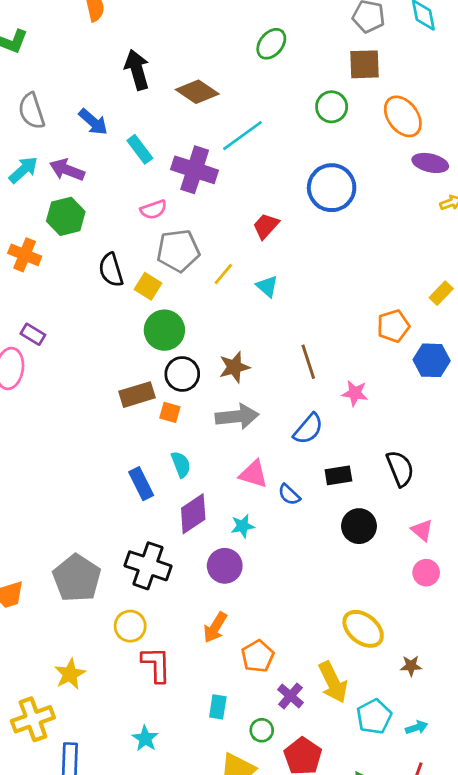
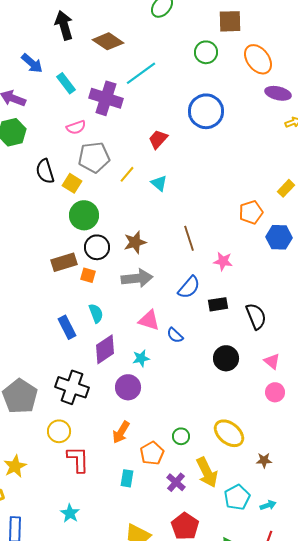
black rectangle: (338, 475) -> (218, 304), moved
cyan rectangle: (218, 707) -> (127, 478), moved
green circle: (262, 730) -> (181, 436), moved

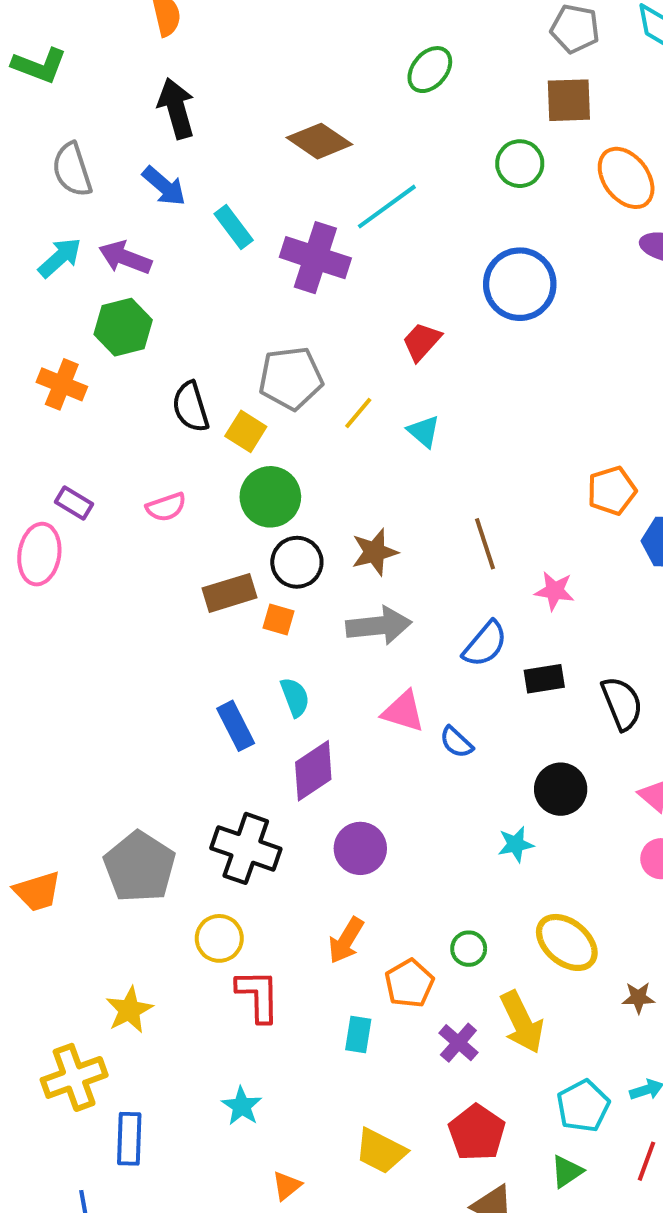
black arrow: (64, 25) -> (176, 108), moved
pink semicircle: (76, 127) -> (166, 507), moved
cyan star: (141, 358) -> (516, 844), moved
cyan pentagon: (237, 497) -> (583, 1106), moved

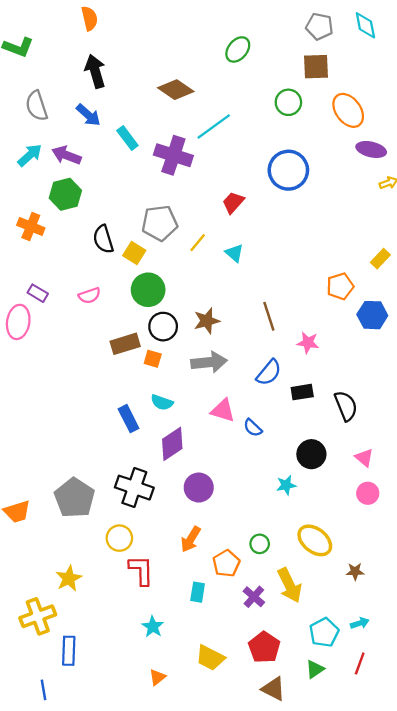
cyan semicircle: (295, 697) -> (162, 402), turned 130
cyan star: (242, 1106) -> (153, 627), moved

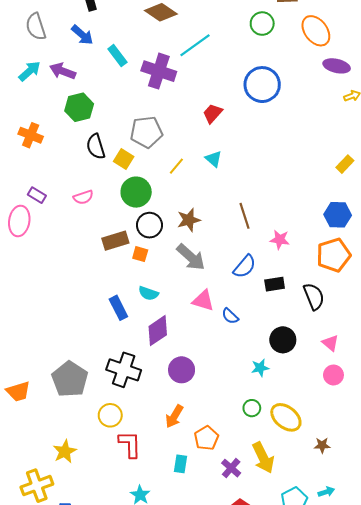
green hexagon: (65, 194) -> (79, 107), moved
yellow line: (198, 243) -> (176, 166), moved
orange pentagon: (340, 286) -> (333, 255), moved, size x1.4
gray arrow: (209, 362) -> (191, 257), turned 48
green circle: (260, 544) -> (252, 408), moved

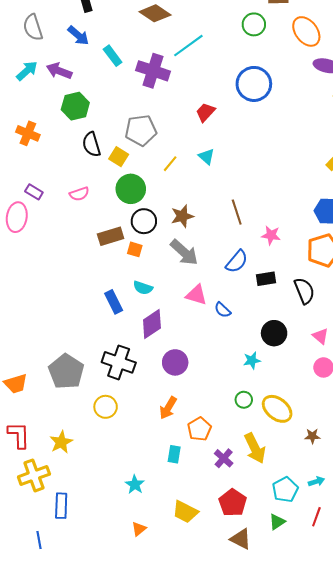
red L-shape: (130, 444) -> (19, 435), moved

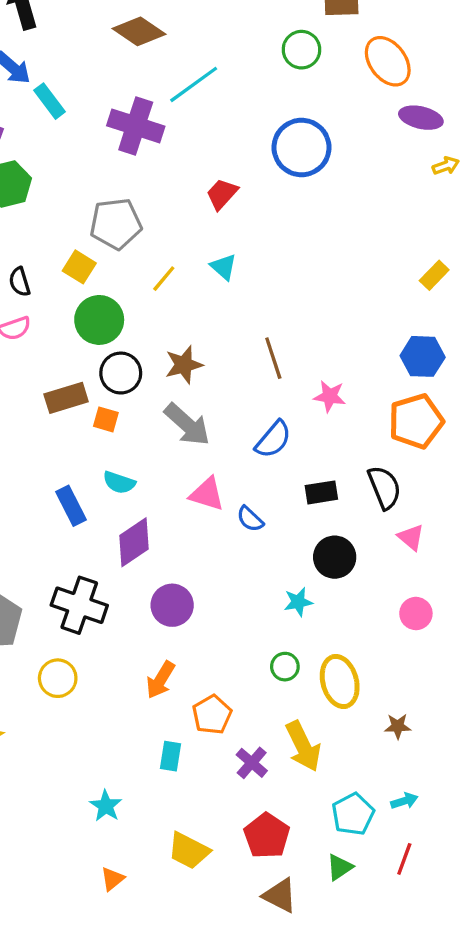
cyan rectangle: (113, 56) -> (49, 101), moved
black semicircle: (91, 144) -> (20, 282), moved, size x0.7
black rectangle: (266, 279) -> (321, 492), moved
pink triangle: (320, 336) -> (411, 537), moved
yellow ellipse: (277, 409) -> (340, 681), turned 36

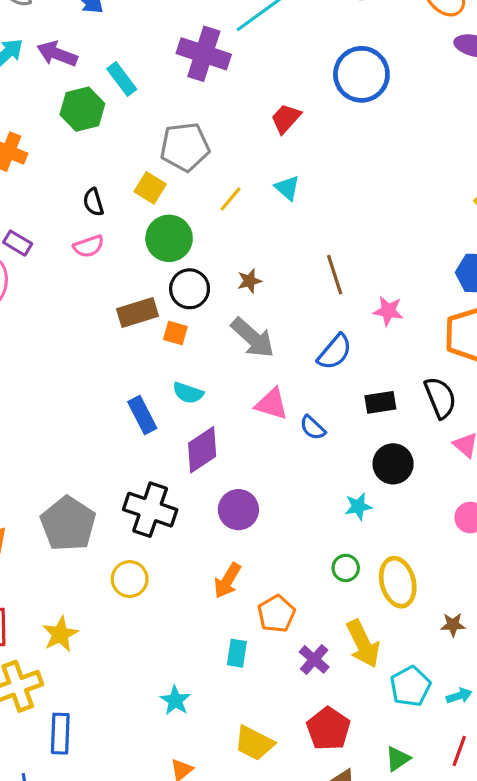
cyan rectangle: (49, 101) -> (122, 79), moved
brown star: (184, 365) -> (249, 281), size x0.7
cyan pentagon: (353, 814) -> (410, 686), moved

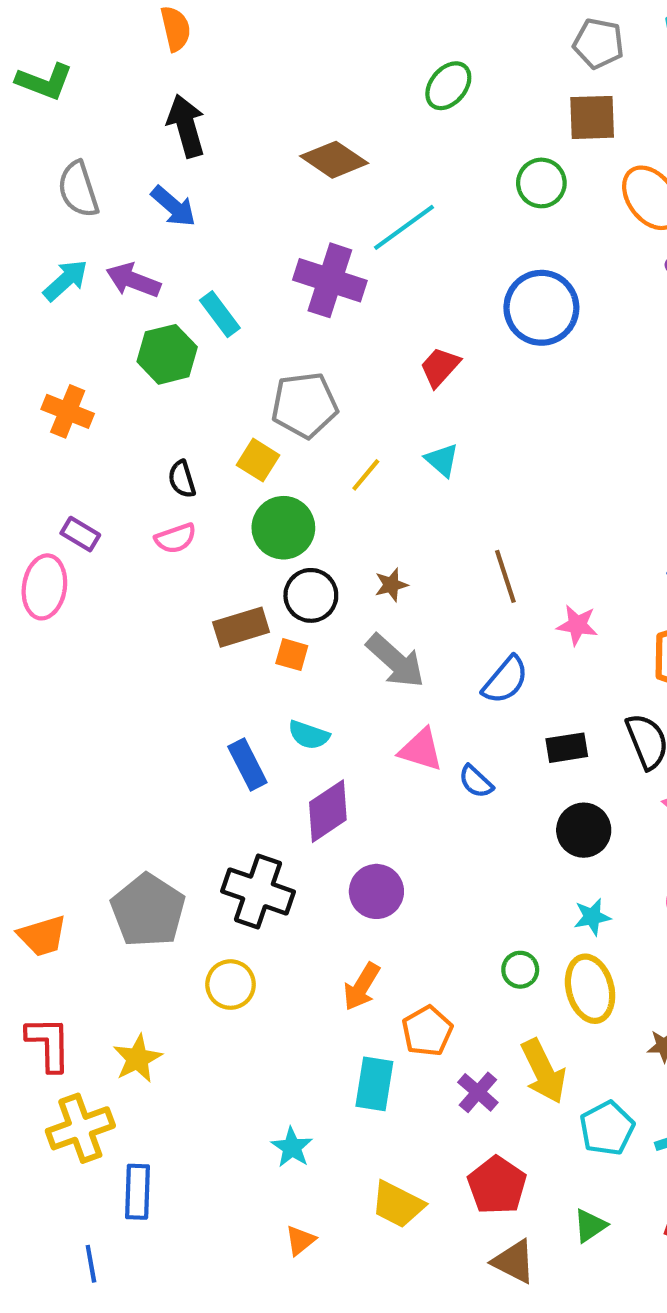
cyan star: (358, 506) -> (592, 917), moved
cyan rectangle: (237, 653) -> (374, 1084), size x1.4

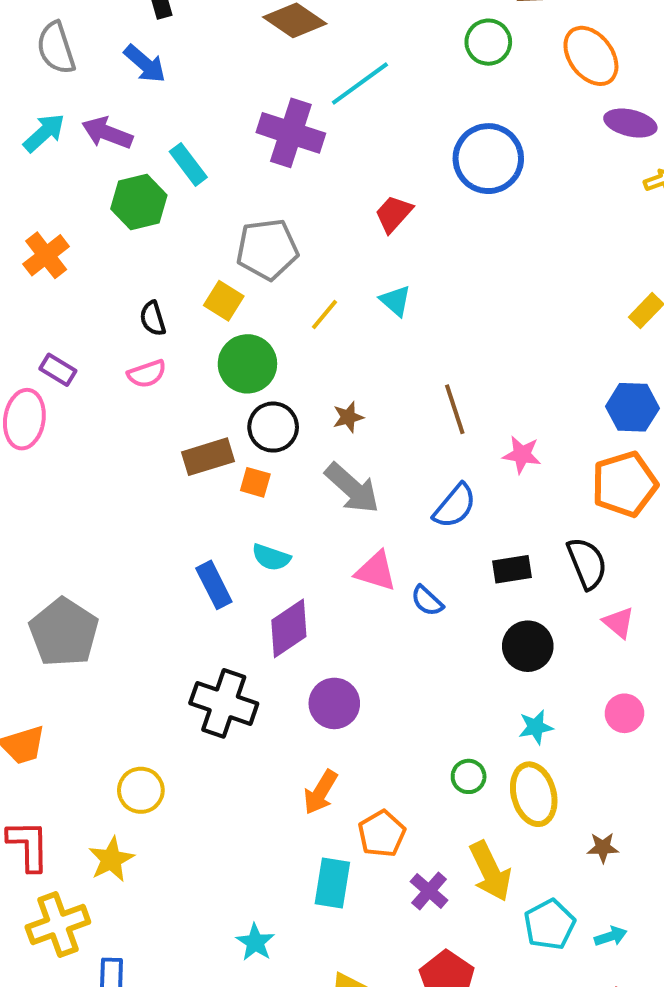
orange cross: (68, 411) -> (46, 255), turned 30
gray pentagon: (148, 910) -> (64, 632), moved
yellow circle: (231, 985) -> (141, 790), moved

